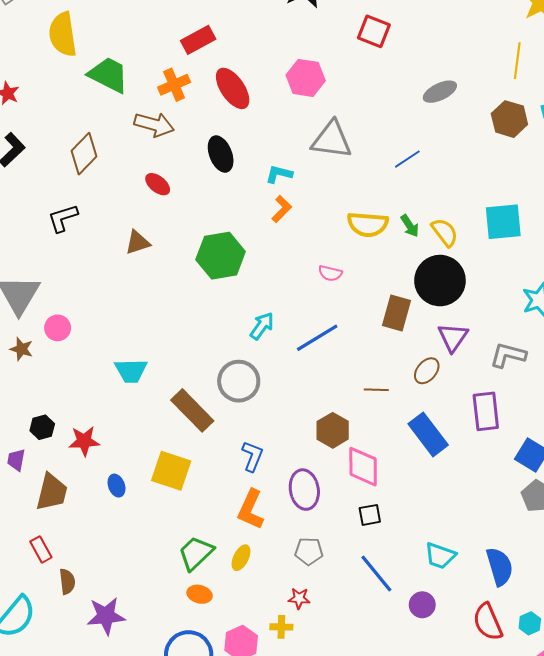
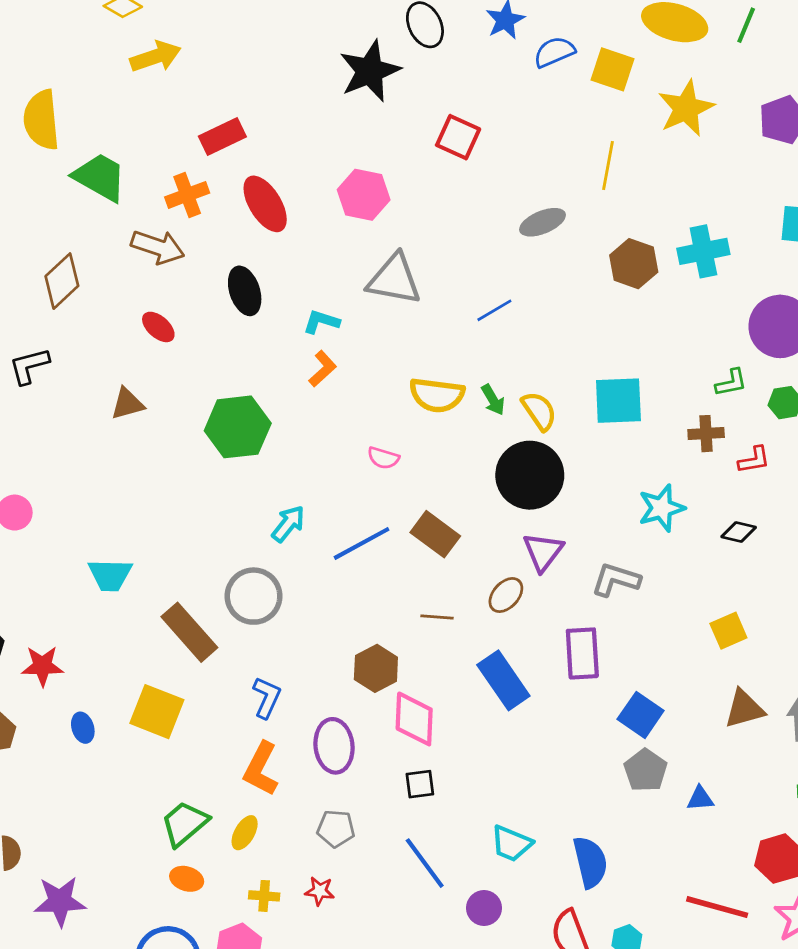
yellow line: (517, 61) -> (608, 166), moved
brown rectangle: (397, 313) -> (435, 534), moved, turned -72
yellow cross: (281, 627) -> (264, 896), moved

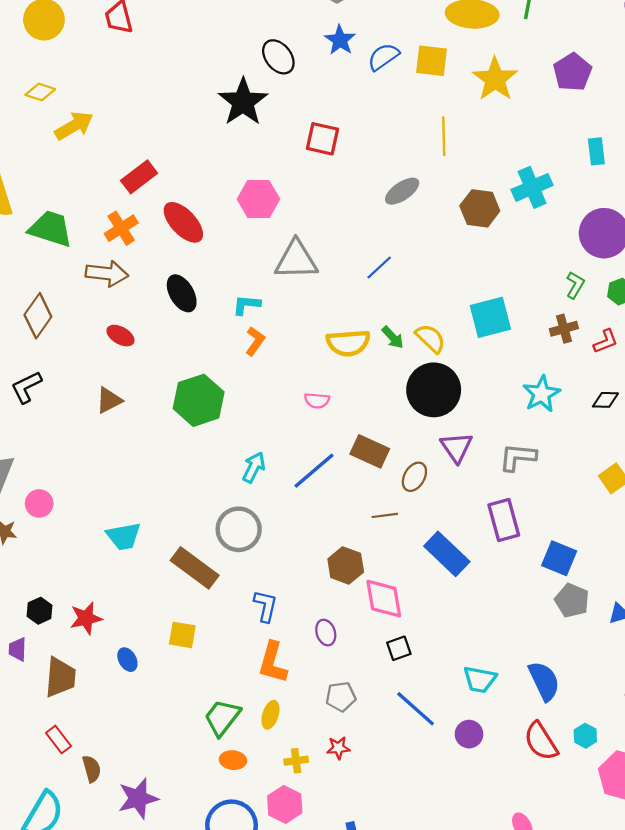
green L-shape: (731, 383) -> (575, 285), turned -36
brown ellipse: (506, 595) -> (414, 477), moved
yellow square: (157, 712) -> (182, 635), size x0.7
purple ellipse: (334, 746) -> (326, 633), size x0.6

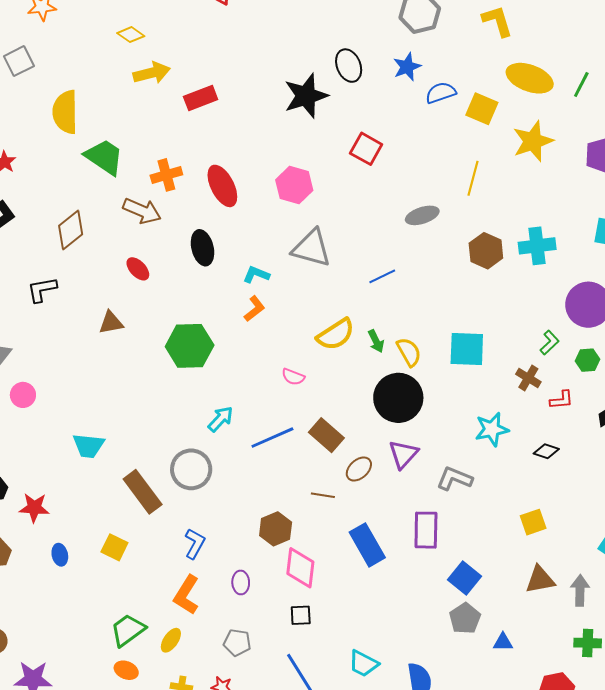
red rectangle: (139, 177) -> (201, 98), moved
brown cross: (564, 329) -> (528, 378), turned 30
yellow semicircle: (348, 343) -> (336, 334), turned -45

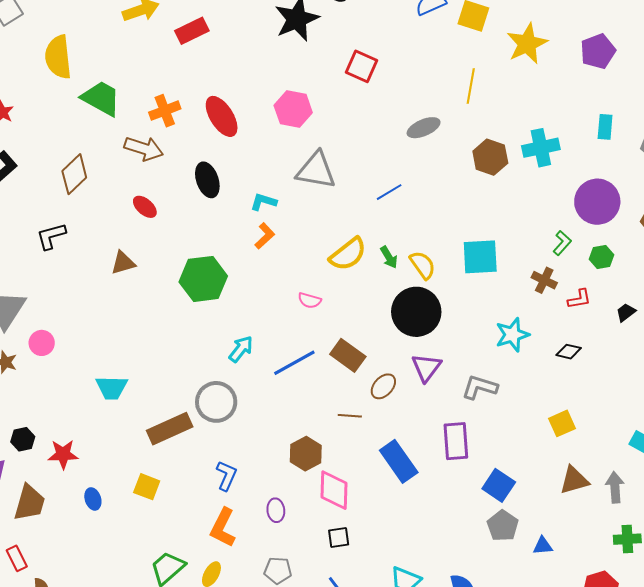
brown rectangle: (143, 492) -> (170, 429), turned -72

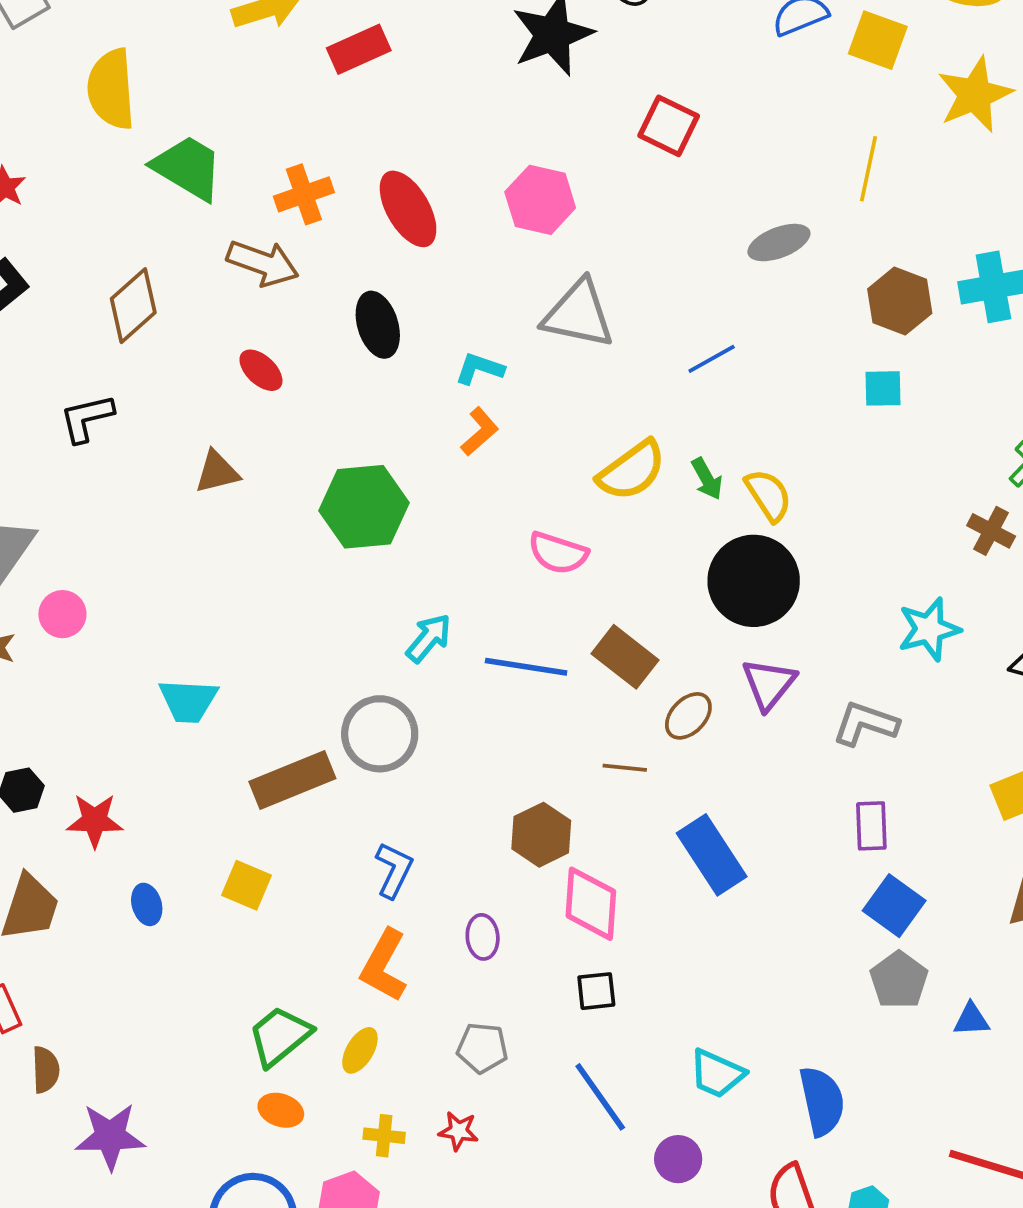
cyan square: (480, 257) -> (883, 388), moved, size x0.6
pink semicircle: (310, 300) -> (558, 553), size x1.4
blue line: (294, 363) -> (526, 667), turned 36
purple rectangle: (456, 441) -> (871, 826), moved, size x0.7

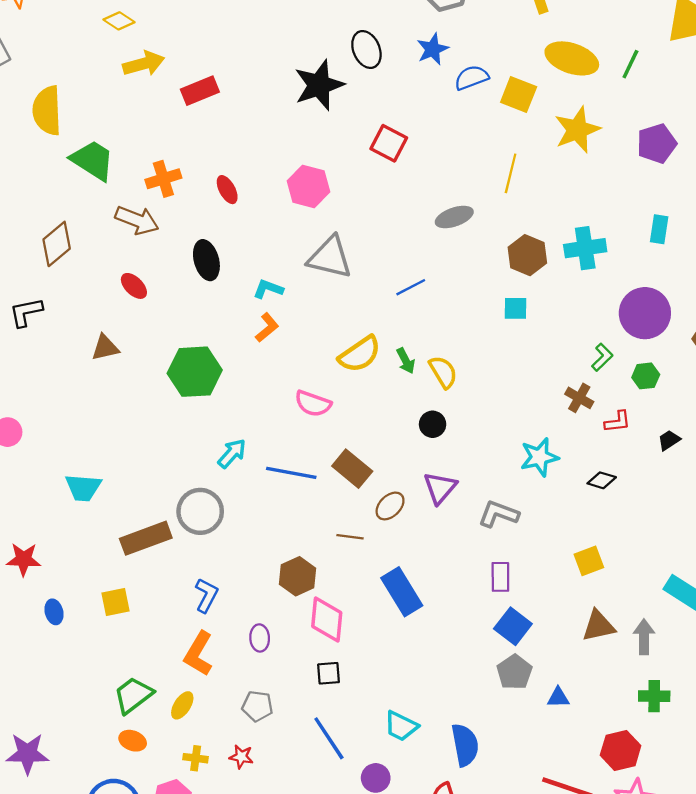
red ellipse: (408, 209) -> (227, 190), size x0.6
black circle: (754, 581) -> (433, 424), size x0.5
yellow square: (246, 885) -> (116, 602), turned -36

